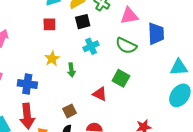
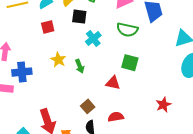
black square: (83, 22) -> (79, 17), turned 35
blue cross: (27, 84) -> (22, 72), moved

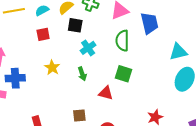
green semicircle: (127, 30) -> (122, 41), turned 75
green arrow: (80, 66) -> (82, 74), moved
brown square: (88, 106) -> (79, 116), turned 32

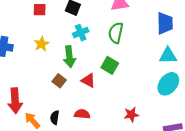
blue trapezoid: (149, 23) -> (165, 23), moved
green arrow: (82, 74) -> (69, 57), size x1.5
brown square: (79, 116) -> (59, 81), moved, turned 32

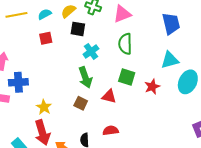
yellow star: (41, 44) -> (44, 107), moved
cyan triangle: (168, 56) -> (170, 60), moved
red star: (131, 115) -> (152, 87), moved

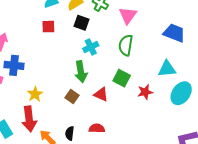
pink triangle: (122, 14) -> (128, 15), turned -42
blue trapezoid: (171, 24) -> (174, 33), turned -65

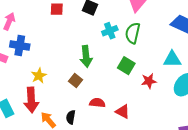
cyan cross: (91, 47) -> (110, 31), moved
red triangle: (101, 94) -> (123, 111), moved
red semicircle: (97, 128) -> (97, 103), moved

